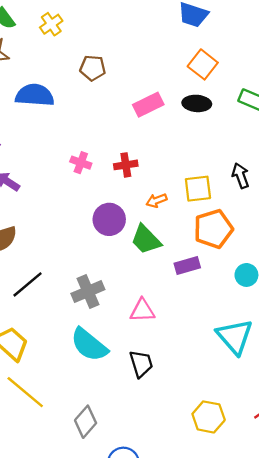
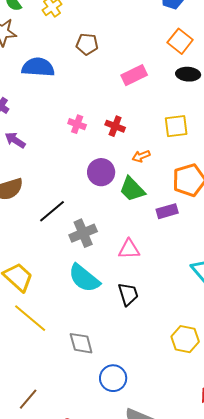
black ellipse: (197, 103) -> (188, 74), moved
red cross: (126, 165) -> (115, 126), turned 30
yellow square: (198, 189) -> (176, 126), moved
black line: (28, 284) -> (52, 211), moved
gray diamond: (86, 422) -> (81, 343), turned -56

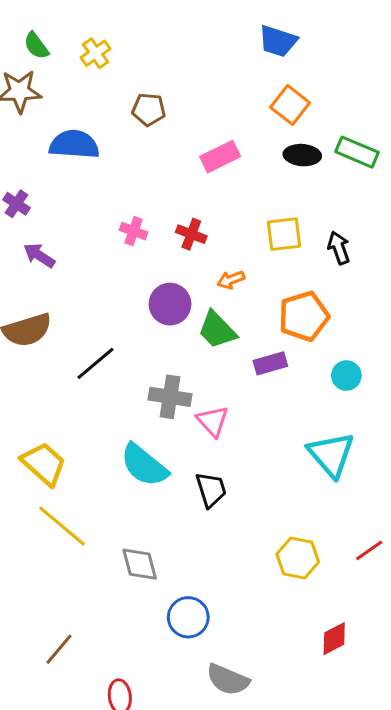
gray cross: (83, 233) -> (170, 397), moved, turned 32
pink triangle: (129, 249) -> (213, 421), turned 50

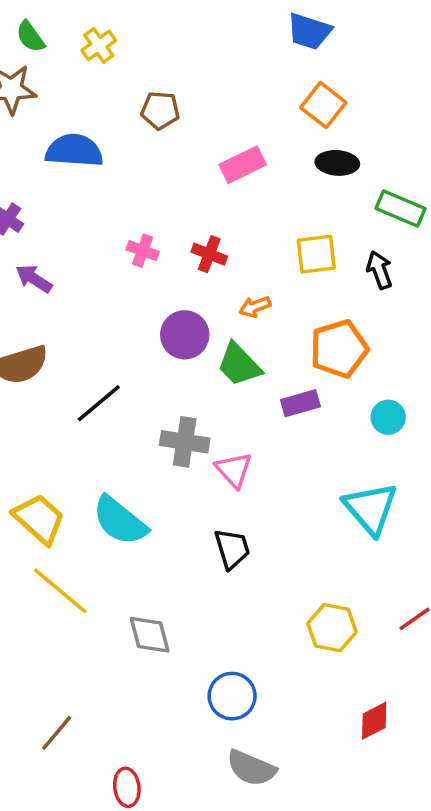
green rectangle: (357, 152) -> (400, 209), moved
cyan semicircle: (144, 465) -> (120, 521), moved
blue circle: (188, 617) -> (232, 696), moved

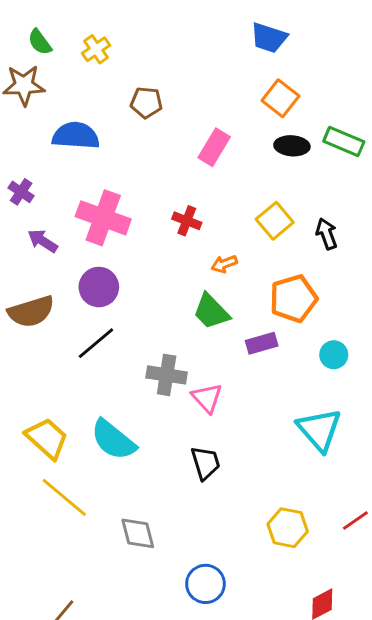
pink rectangle: (243, 165) -> (214, 147), turned -33
green rectangle: (400, 209) -> (344, 141), moved
pink cross: (143, 251) -> (103, 218), moved, size x2.0
yellow square: (316, 254) -> (275, 221), turned -33
purple circle: (185, 335) -> (99, 287), moved

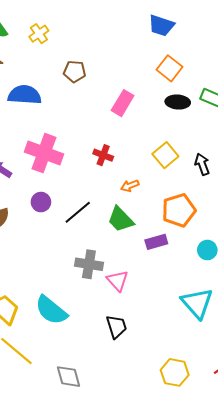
purple circle: (99, 287) -> (41, 202), size x0.7
black line: (96, 343) -> (78, 212), moved

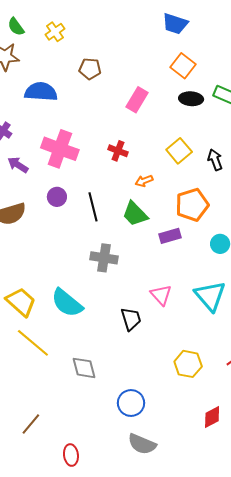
black line: (78, 212) -> (93, 207), turned -64
pink triangle: (117, 281) -> (161, 295), moved

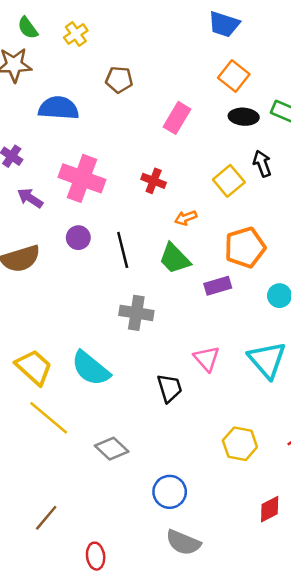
black arrow: (215, 160) -> (262, 164), moved
gray diamond: (84, 368) -> (112, 449), turned -32

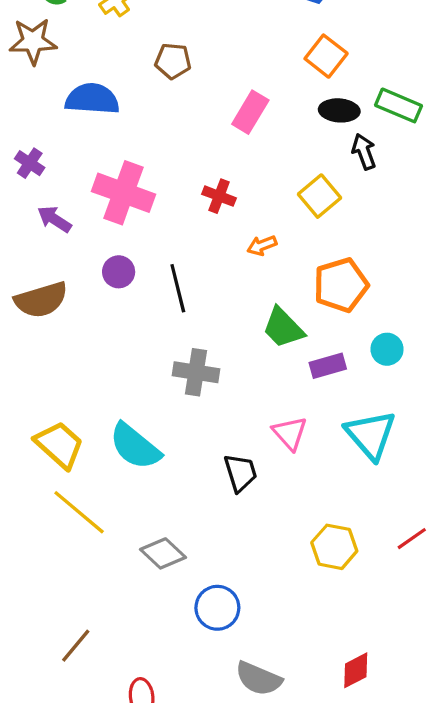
black arrow: (262, 164) -> (364, 152), moved
green trapezoid: (175, 259) -> (283, 328), moved
purple rectangle: (218, 286) -> (328, 366), moved
blue circle: (170, 492) -> (217, 608), moved
red diamond: (270, 509) -> (356, 670), moved

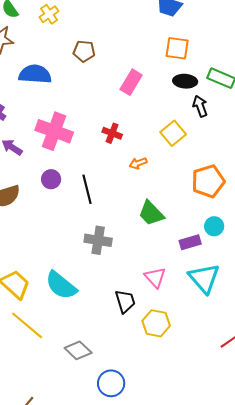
orange square: (326, 56) -> (177, 48), turned -30
orange pentagon: (341, 285) -> (208, 181), moved
purple rectangle: (328, 366) -> (190, 242), moved
yellow hexagon: (334, 547) -> (156, 323), moved

